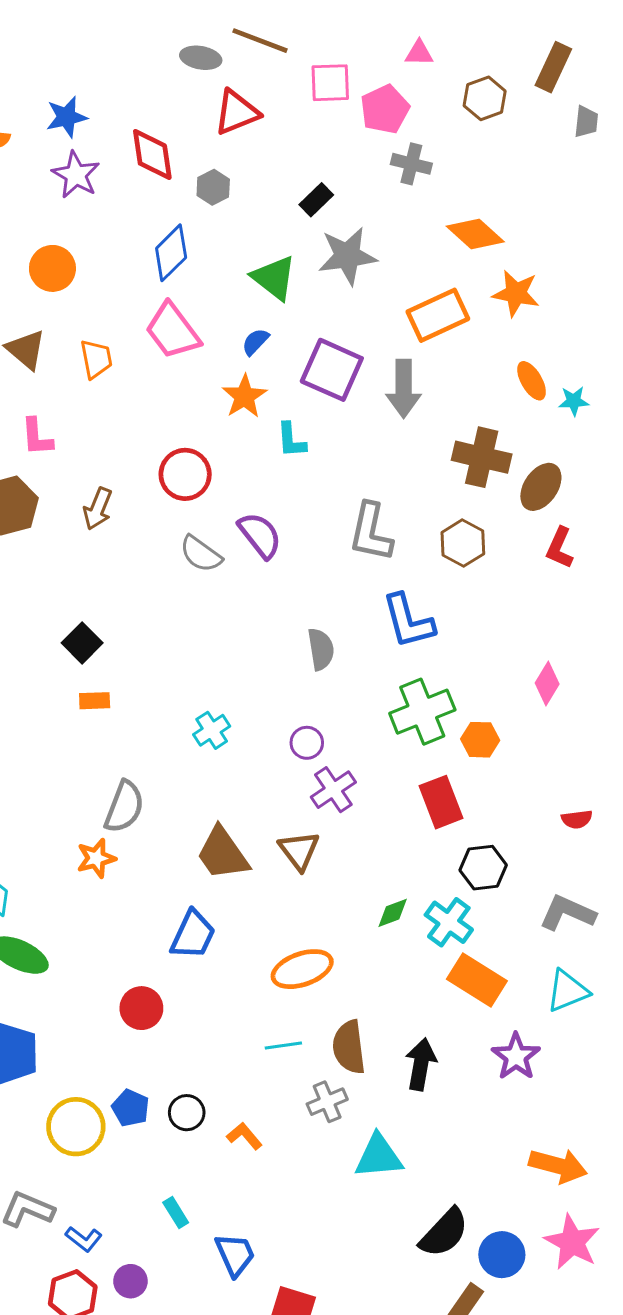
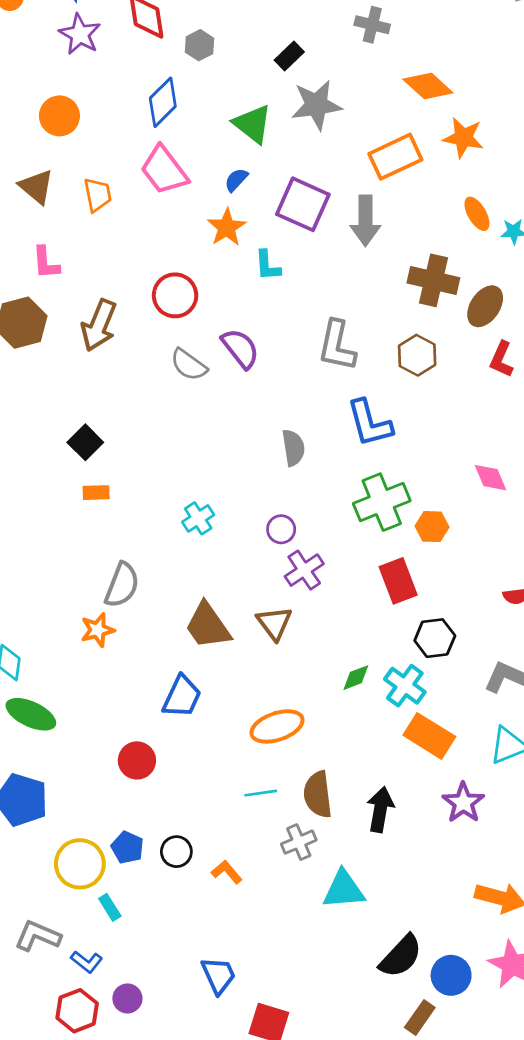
brown arrow: (98, 509) -> (99, 325), size x1.4
pink diamond: (547, 683) -> (491, 478), turned -54
cyan rectangle: (176, 1213) -> (110, 907), moved

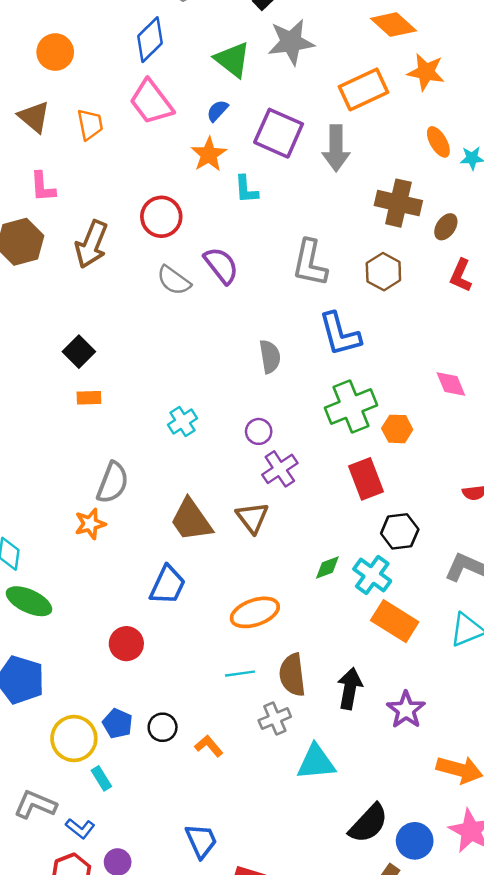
brown ellipse: (485, 306) -> (446, 227), size x0.7
purple star: (463, 803) -> (406, 710), moved

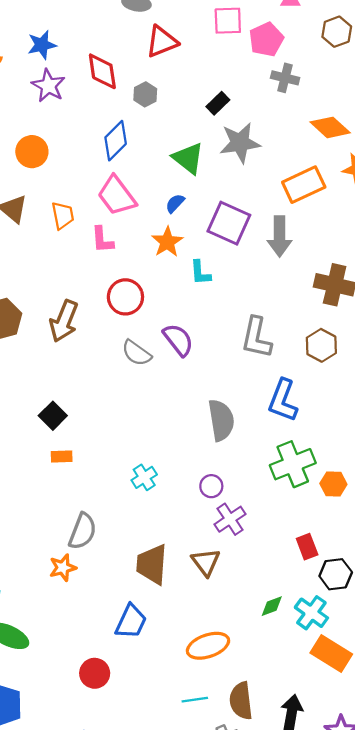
pink L-shape: (43, 187) -> (102, 240), moved
blue L-shape: (340, 334) -> (283, 400), turned 36
gray semicircle: (270, 357) -> (221, 420), size x1.4
red rectangle: (366, 479) -> (307, 547), moved, size x0.7
brown trapezoid: (191, 520) -> (152, 564), turned 39

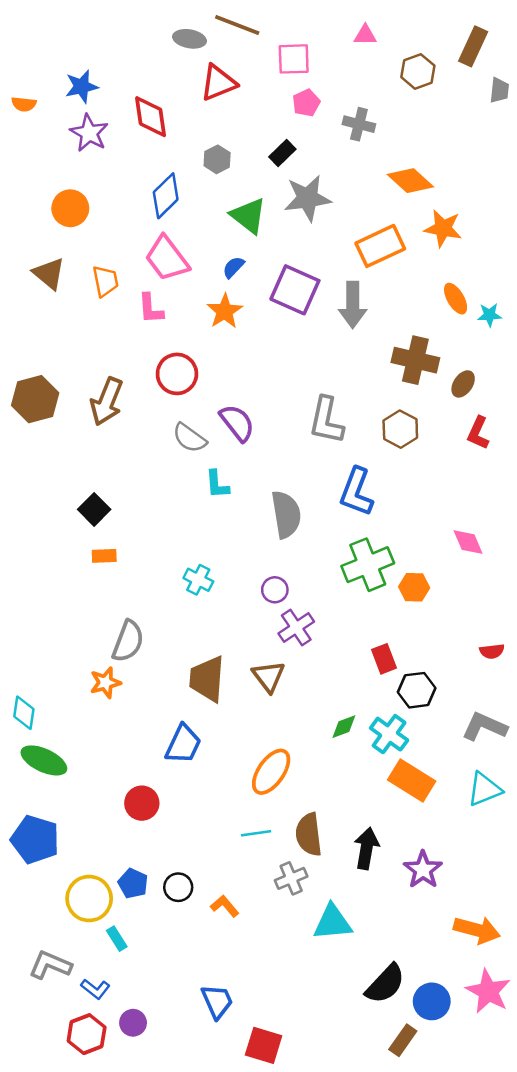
pink pentagon: (266, 39) -> (306, 103), moved, size x0.7
gray hexagon: (145, 94) -> (217, 159), moved
cyan L-shape: (200, 273) -> (217, 484), moved
cyan cross: (144, 477) -> (198, 580), turned -30
orange ellipse: (208, 646) -> (271, 772), turned -36

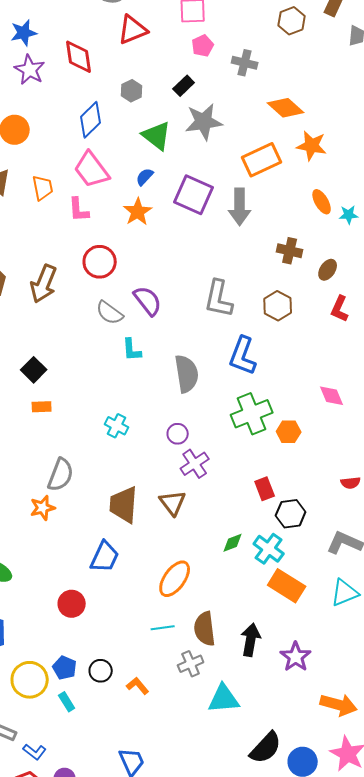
brown cross: (415, 360) -> (290, 251), size x0.7
cyan rectangle: (117, 939) -> (67, 702), moved

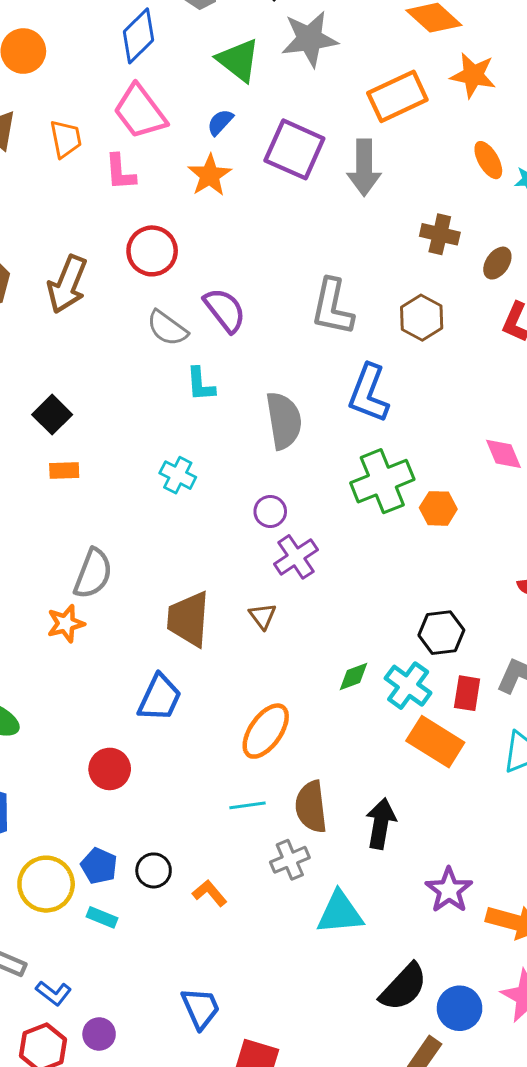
cyan cross: (117, 426) -> (178, 475), moved
red rectangle: (265, 489) -> (467, 693), moved, turned 30
brown triangle: (173, 503) -> (263, 616), size x0.7
purple star: (296, 657) -> (449, 890), moved
cyan rectangle: (67, 702) -> (102, 917), turned -36

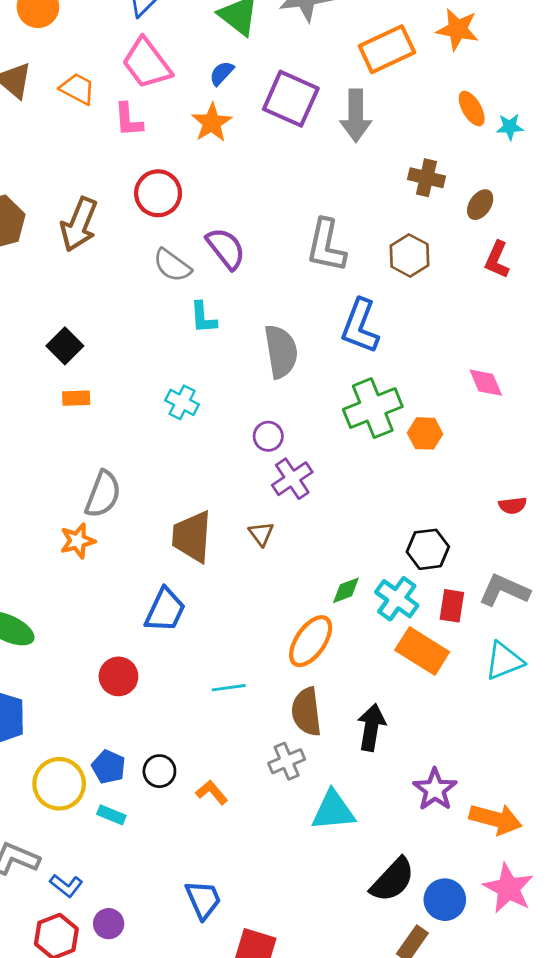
orange trapezoid: (66, 139) -> (78, 89), turned -51
orange ellipse: (266, 731) -> (311, 641), moved
cyan line: (247, 805) -> (229, 688), moved

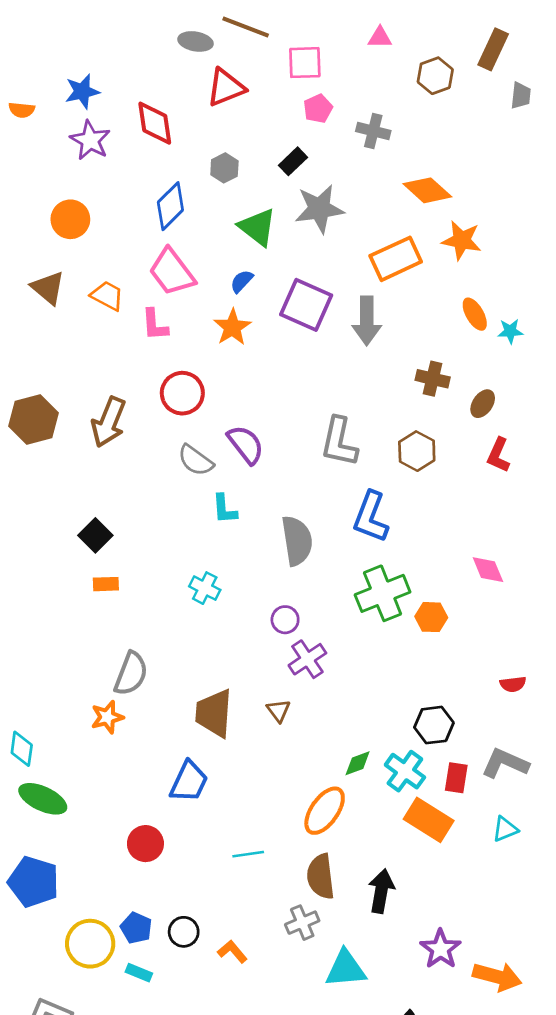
cyan triangle: (504, 661) -> (505, 829), size x0.7

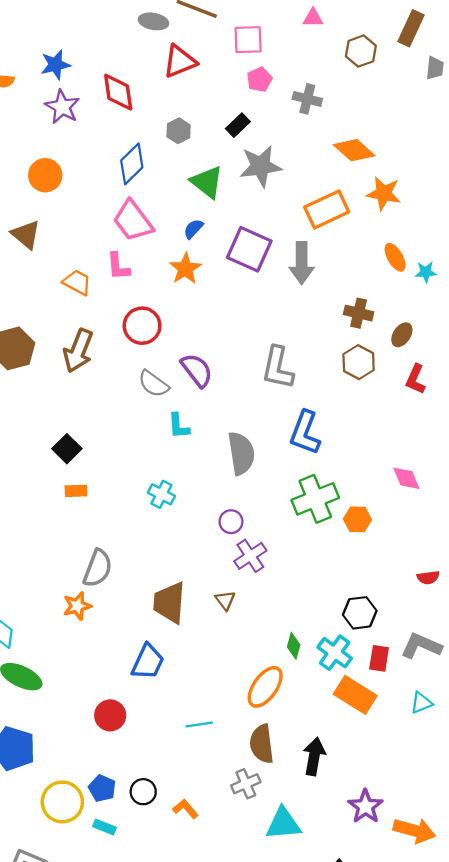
orange trapezoid: (107, 296) -> (77, 282), moved
brown hexagon: (417, 451) -> (359, 362), moved
green diamond: (358, 763) -> (294, 646), turned -55

